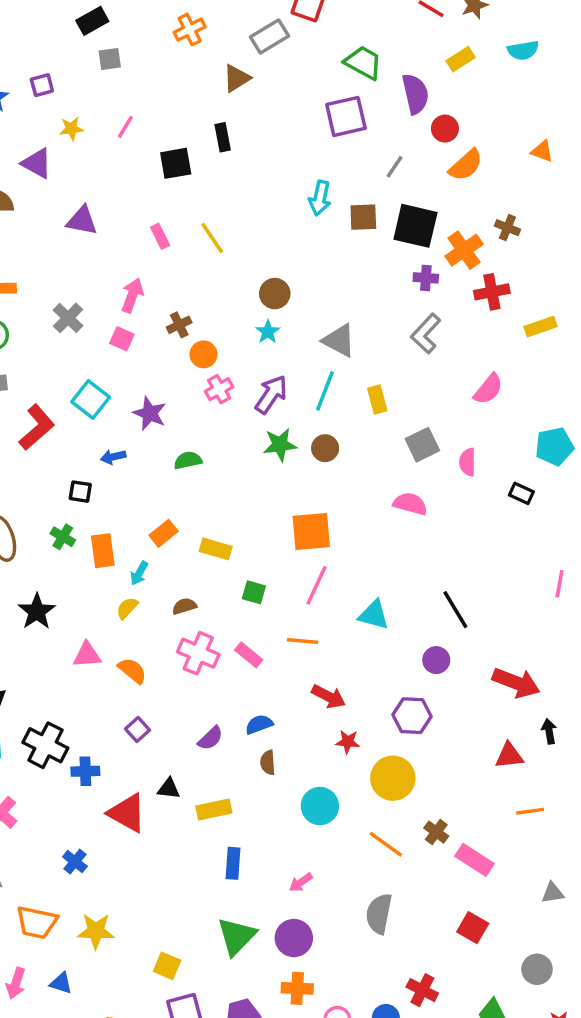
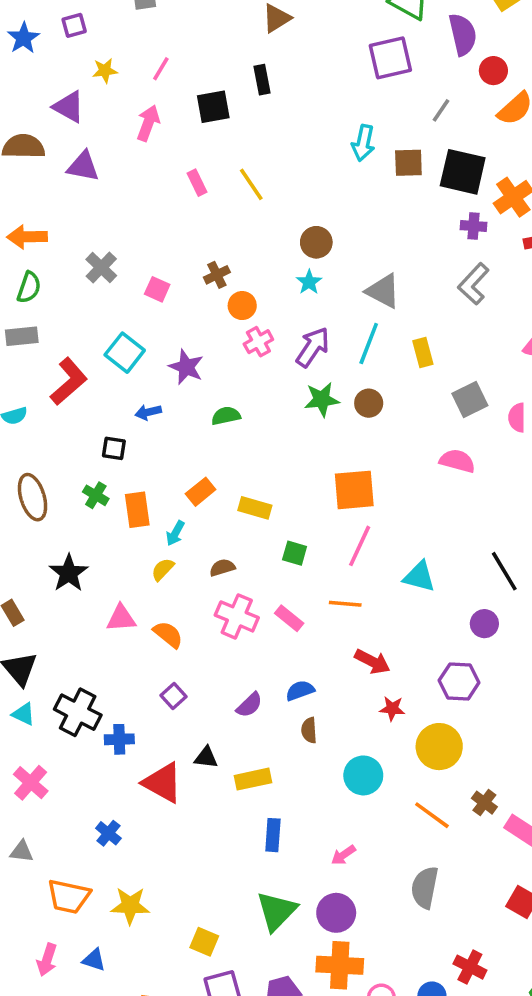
purple triangle: (82, 221) -> (83, 166), moved
pink arrow: (132, 295) -> (148, 123), moved
orange cross: (297, 988) -> (340, 965), size x1.4

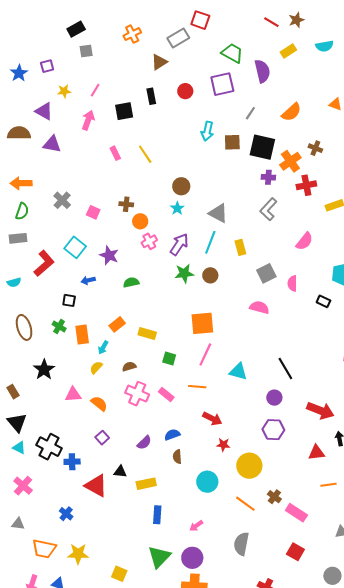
red circle: (493, 71) -> (185, 91), moved
brown cross: (217, 275) -> (126, 204), turned 32
purple hexagon: (459, 681) -> (273, 430), moved

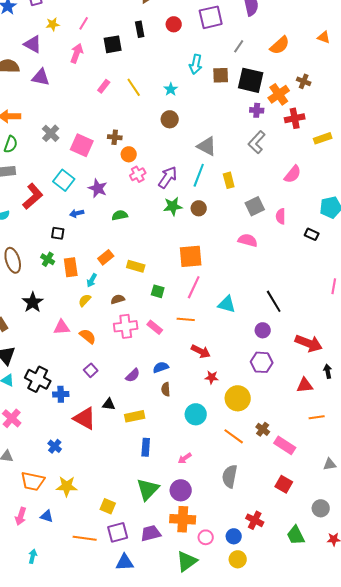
pink rectangle: (115, 153) -> (104, 86), turned 64
cyan star: (177, 208) -> (171, 89), moved
pink square: (93, 212) -> (82, 145), size x1.6
pink cross: (137, 394) -> (126, 326), turned -30

